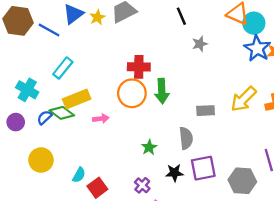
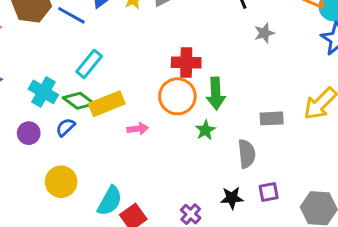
green diamond: (62, 113) -> (79, 101), moved
green star: (149, 147) -> (205, 130), moved
purple square: (203, 168) -> (269, 192), size x0.6
cyan semicircle: (79, 175) -> (110, 201), size x1.5

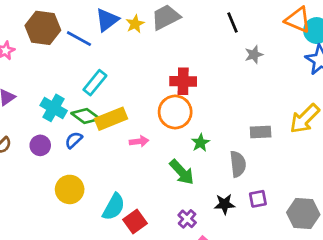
green arrow: (216, 93) -> (182, 172), moved, turned -40

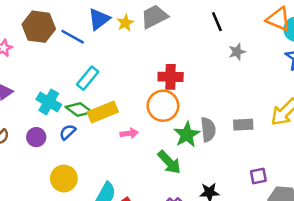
green star: (200, 143) -> (187, 135), size x1.5
gray semicircle: (238, 164) -> (208, 130), moved
purple square: (258, 199) -> (258, 176), moved

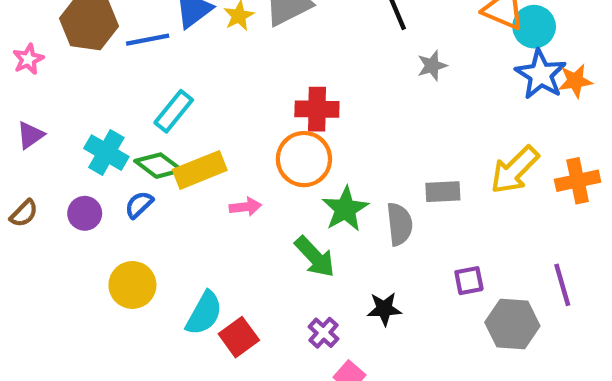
blue line: (73, 37) -> (148, 40), turned -40
gray semicircle: (208, 130) -> (399, 224), moved

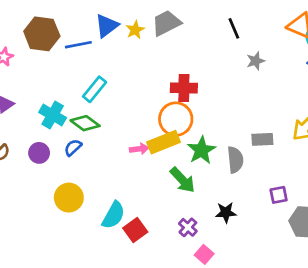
yellow rectangle: (200, 170) -> (164, 142), moved

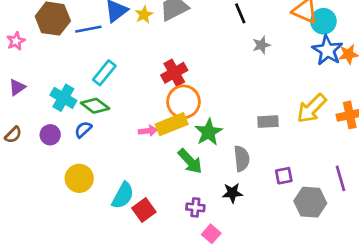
red cross: (184, 88) -> (174, 73), moved, turned -30
gray semicircle: (235, 160) -> (242, 159), moved
purple cross: (188, 227) -> (195, 207), turned -36

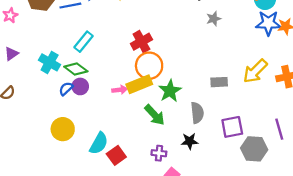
blue star: (327, 50) -> (268, 23), turned -30
purple circle: (50, 135) -> (80, 86), moved
purple square: (284, 176) -> (232, 127), size x1.5

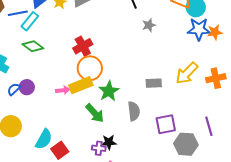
cyan rectangle: (83, 42) -> (30, 21), moved
green diamond: (76, 69) -> (33, 46), moved
black star: (190, 141) -> (109, 142), moved

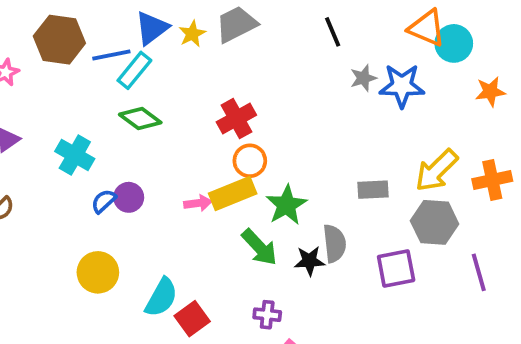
blue star: (199, 29) -> (402, 86), moved
orange circle: (90, 68) -> (250, 161), size x0.7
black star: (109, 142) -> (309, 261), moved
gray hexagon: (186, 144) -> (435, 222), moved

